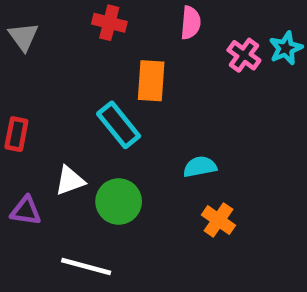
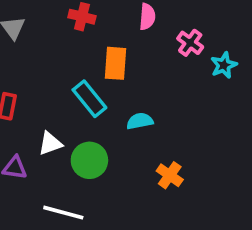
cyan star: (286, 48) -> (224, 65), moved
cyan semicircle: (200, 167) -> (140, 121), moved

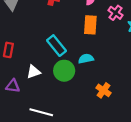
orange rectangle: (116, 63) -> (90, 25), moved
green circle: (89, 160) -> (64, 71), moved

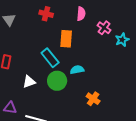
orange rectangle: (90, 25) -> (66, 39), moved
purple triangle: (13, 86) -> (10, 108), moved

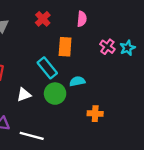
red cross: (46, 14) -> (43, 19), turned 32
pink cross: (104, 28) -> (107, 47), moved
orange cross: (93, 99) -> (95, 114), turned -32

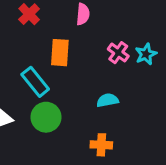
cyan semicircle: (77, 81) -> (107, 100), moved

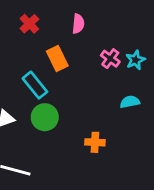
orange rectangle: (60, 53) -> (57, 59), turned -30
cyan semicircle: (107, 100) -> (130, 102), moved

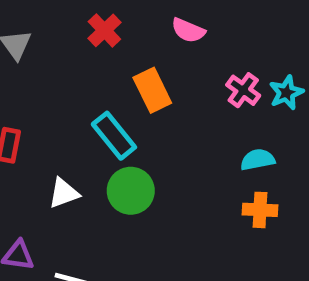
pink semicircle: (78, 24) -> (188, 30), turned 108
cyan semicircle: (130, 102) -> (258, 160), moved
orange cross: (95, 142) -> (260, 210), moved

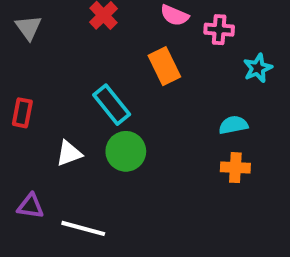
orange rectangle: (152, 90) -> (164, 66), moved
pink cross: (243, 90) -> (219, 30), moved, turned -32

